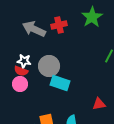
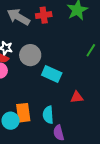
cyan rectangle: (60, 83) -> (52, 74), moved

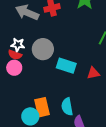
red triangle: (77, 97) -> (93, 73), moved

